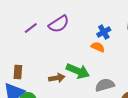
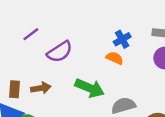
purple semicircle: (59, 24) -> (60, 52), moved
brown arrow: (57, 78) -> (41, 88), moved

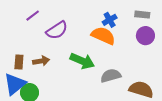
orange semicircle: (115, 58) -> (103, 36), size x1.6

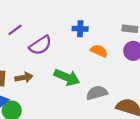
blue cross: (110, 20) -> (80, 29), moved, turned 32
orange semicircle: (103, 36) -> (99, 51), moved, size x0.7

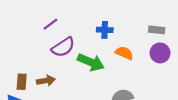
purple line: (15, 30) -> (50, 24), moved
green arrow: (67, 77) -> (91, 62), moved

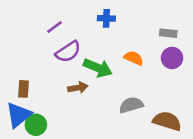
blue cross: (105, 30) -> (106, 18), moved
brown arrow: (46, 81) -> (78, 88), moved

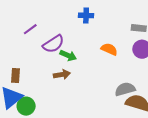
purple line: (54, 27) -> (30, 29), moved
green arrow: (98, 68) -> (68, 55), moved, size x0.7
gray semicircle: (131, 105) -> (125, 89), moved

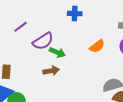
orange semicircle: (109, 49) -> (97, 46), turned 119

